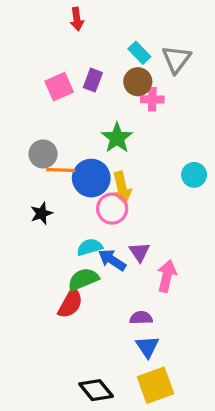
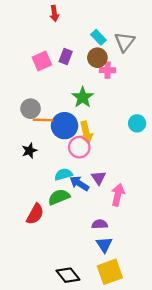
red semicircle: (70, 303) -> (35, 214), moved

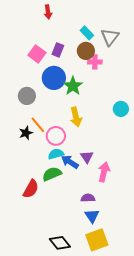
pink square: (42, 61) -> (37, 54), turned -30
orange line: (43, 120) -> (38, 125), moved, turned 48
blue circle: (65, 126) -> (54, 78), moved
pink circle: (79, 147) -> (56, 136), moved

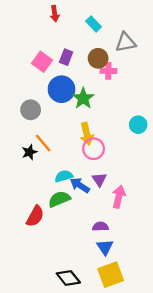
cyan rectangle: (87, 33) -> (94, 24), moved
gray triangle: (110, 37) -> (126, 42), turned 42
pink circle: (56, 136) -> (94, 149), moved

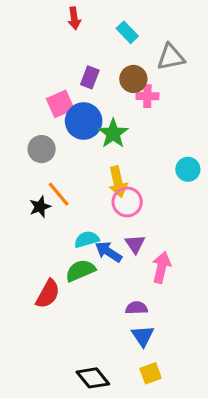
pink square: (42, 62) -> (60, 104), moved, turned 30
yellow square: (111, 275) -> (151, 373), size x0.6

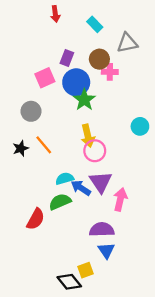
blue circle: (84, 121) -> (76, 82), moved
black star: (40, 207) -> (21, 148), moved
purple triangle: (135, 244) -> (101, 182), size x1.5
purple semicircle: (137, 308) -> (102, 230), size x1.5
yellow square: (151, 373) -> (85, 270), moved

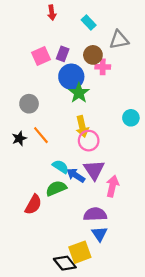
pink square: (45, 78) -> (41, 56), moved
cyan semicircle: (65, 179) -> (60, 167), turned 49
yellow square: (85, 270) -> (80, 252), size x1.5

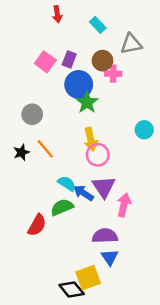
pink square: (41, 56) -> (45, 62), turned -30

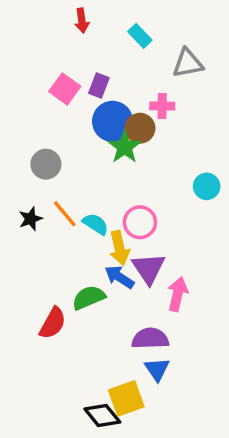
brown circle: (103, 61) -> (140, 128), moved
yellow arrow: (91, 139) -> (119, 248), moved
cyan semicircle: (67, 183) -> (95, 224), moved

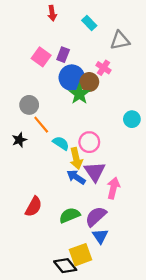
pink cross: (162, 106) -> (103, 68), turned 32
orange line: (65, 214) -> (41, 125), moved
green semicircle: (89, 298) -> (70, 215), moved
purple semicircle: (150, 339) -> (96, 216), turned -40

